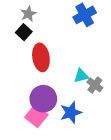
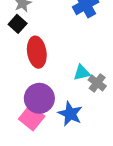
blue star: (71, 112) -> (70, 114), turned -30

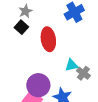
red ellipse: (37, 52) -> (48, 39), moved

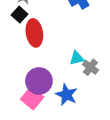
red ellipse: (48, 39) -> (34, 33), moved

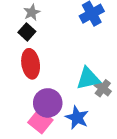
red ellipse: (34, 33) -> (31, 64), moved
cyan triangle: (77, 58) -> (88, 78), size x1.5

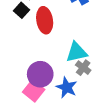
red ellipse: (31, 64) -> (45, 20), moved
gray cross: (103, 88) -> (83, 68), moved

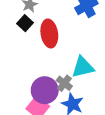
gray cross: (83, 68) -> (64, 83), moved

